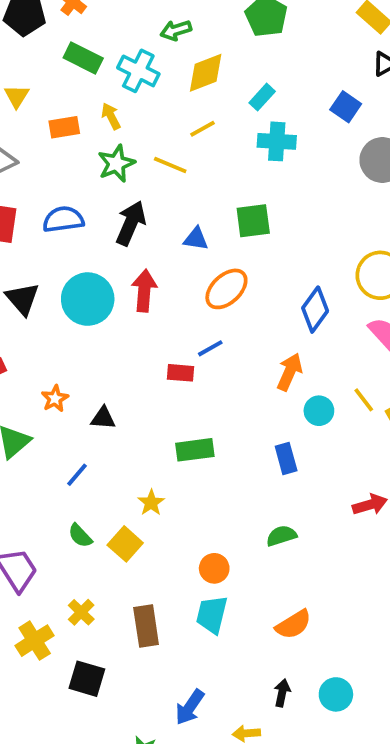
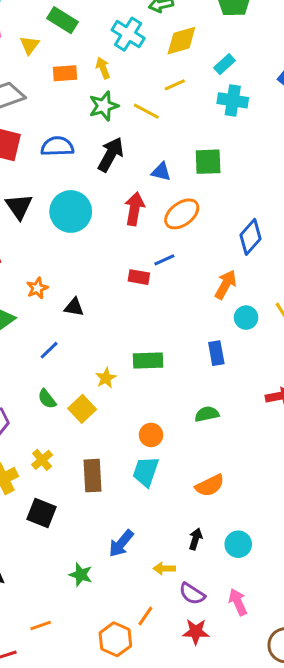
green rectangle: (83, 58) -> (62, 20), moved
red arrow: (144, 291) -> (135, 209), moved
green rectangle: (195, 450) -> (148, 361), moved

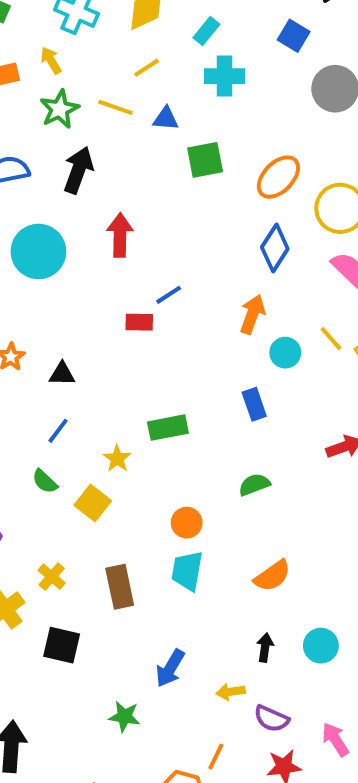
blue triangle: (161, 172) -> (166, 119), moved
orange ellipse: (182, 214) -> (278, 177), moved
blue line: (49, 350) -> (58, 431), moved
green semicircle: (47, 399) -> (45, 481), moved
pink arrow: (238, 602) -> (335, 740), moved

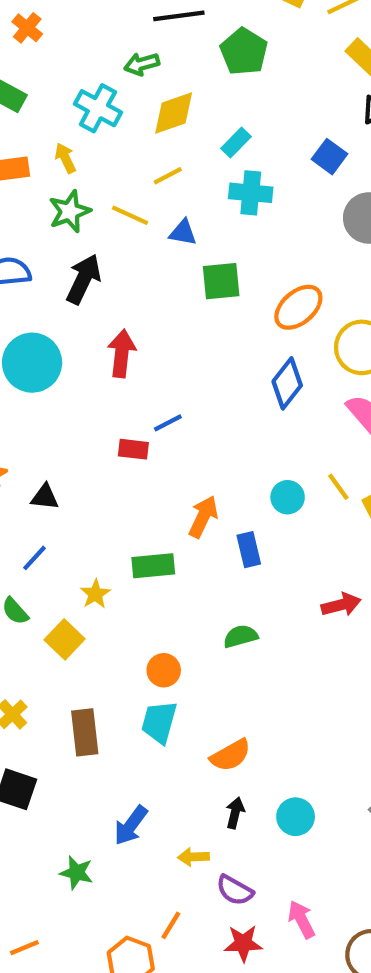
orange arrow: (252, 314) -> (203, 517), moved
orange semicircle: (272, 576) -> (231, 755), moved

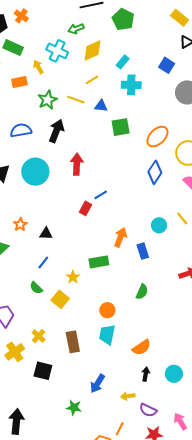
yellow arrow: (65, 158) -> (38, 67), moved
red rectangle: (133, 449) -> (86, 208), turned -64
green semicircle: (241, 636) -> (142, 292), turned 133

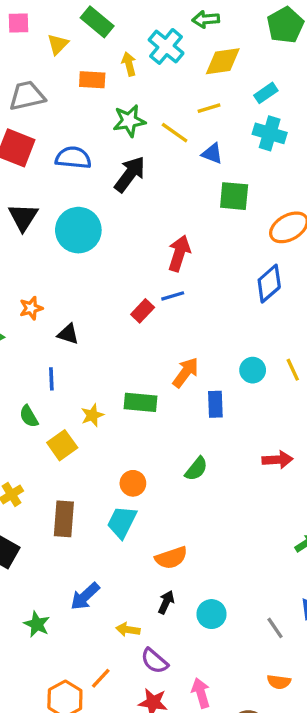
red arrow: (77, 164) -> (179, 253), moved
blue line: (43, 262) -> (51, 379), turned -56

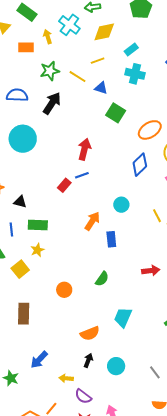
green square: (234, 196) -> (116, 113), turned 30
cyan circle: (253, 370) -> (121, 205), moved
green rectangle: (140, 402) -> (38, 225), moved
cyan trapezoid: (122, 522) -> (123, 317), moved

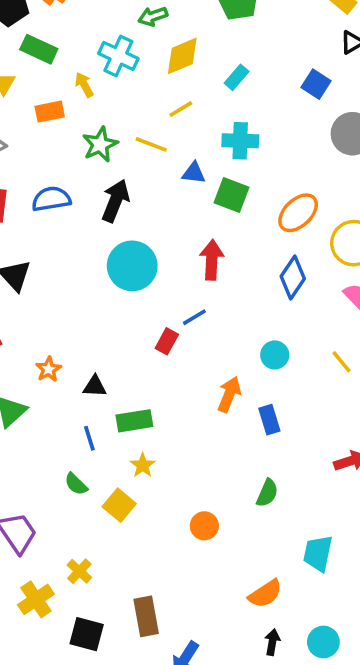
cyan cross: (135, 74) -> (240, 141), moved
blue triangle: (101, 88) -> (194, 173), moved
cyan circle: (23, 139) -> (132, 266), moved
red arrow: (84, 149) -> (212, 260), moved
brown rectangle: (24, 314) -> (146, 616), moved

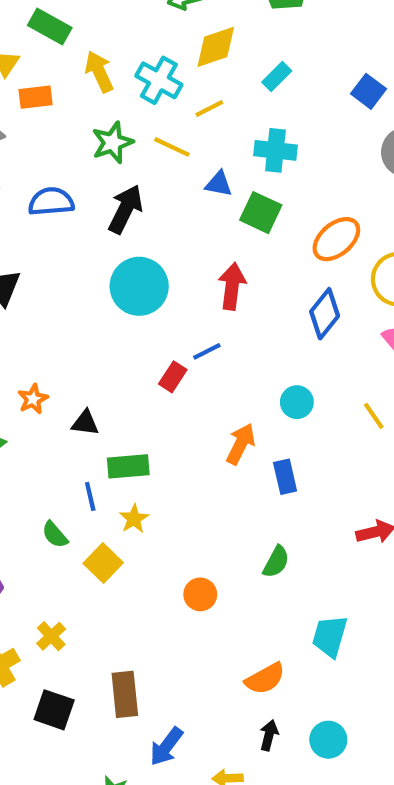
cyan cross: (118, 56) -> (159, 80), moved
yellow arrow: (84, 85) -> (99, 72), size x1.4
orange rectangle: (50, 112) -> (36, 97), moved
blue line: (89, 438) -> (90, 496), moved

